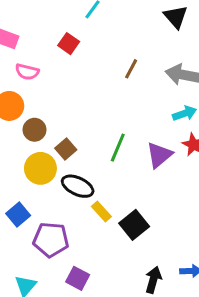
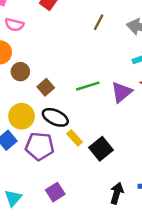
green line: (118, 148) -> (88, 86), turned 50
yellow circle: (40, 168) -> (22, 116), moved
purple pentagon: (51, 240) -> (40, 146), moved
purple square: (78, 278) -> (55, 192), turned 30

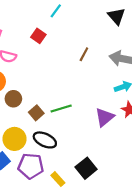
green line: (88, 86) -> (61, 109), moved
yellow rectangle: (75, 138) -> (58, 179), moved

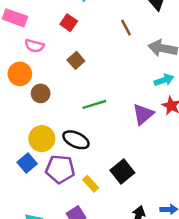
brown line: (84, 54) -> (126, 28), moved, turned -56
brown square: (36, 113) -> (76, 60), moved

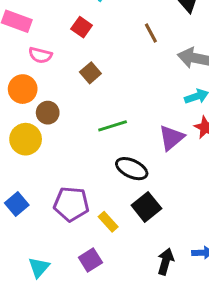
yellow circle: (42, 139) -> (26, 139), moved
black ellipse: (76, 140) -> (132, 169), moved
blue square: (27, 163) -> (17, 204), moved

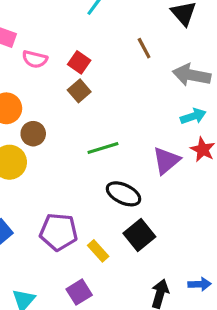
red square: (82, 27) -> (79, 62), moved
pink semicircle: (40, 55) -> (35, 59), moved

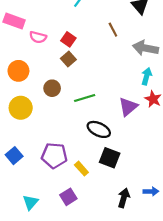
cyan arrow: (193, 116) -> (147, 76), turned -56
brown circle: (33, 134) -> (52, 88), moved
black square: (139, 235) -> (110, 158), turned -30

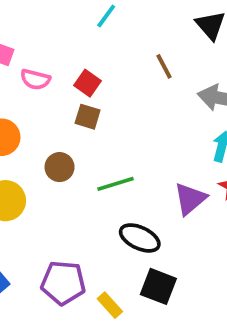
brown square: (68, 59) -> (88, 117), turned -32

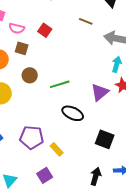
brown line: (164, 66) -> (86, 21), turned -40
brown square: (88, 117) -> (22, 48), moved
black square: (158, 286) -> (105, 139), moved

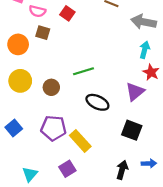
brown circle: (30, 75) -> (51, 87), moved
purple triangle: (100, 92) -> (135, 92), moved
yellow rectangle: (57, 149) -> (80, 141), size x1.5

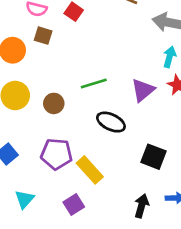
purple triangle: (135, 92) -> (143, 90), moved
cyan triangle: (30, 174) -> (25, 199), moved

